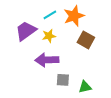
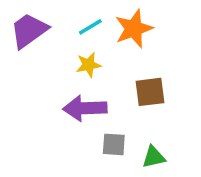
purple trapezoid: (26, 31) -> (29, 30), moved
brown square: (86, 40) -> (150, 92), moved, turned -36

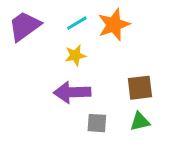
brown square: (150, 92) -> (140, 88), moved
green triangle: (154, 157) -> (140, 122), moved

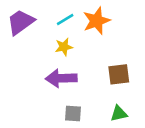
green triangle: (140, 122) -> (119, 114), moved
gray square: (97, 123) -> (73, 114), moved

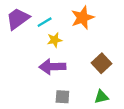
cyan line: (65, 19) -> (45, 22), moved
brown square: (119, 74) -> (101, 63), turned -36

